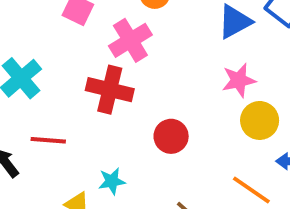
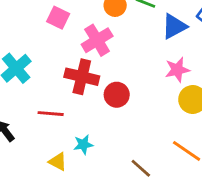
red circle: (171, 136) -> (117, 95), moved
red line: (48, 140) -> (51, 114), moved

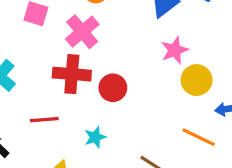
cyan star: (83, 144) -> (95, 137), moved

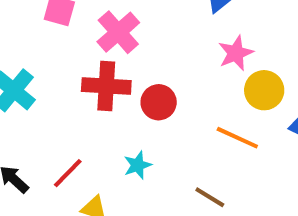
red line: (44, 120) -> (68, 173), moved, turned -40
orange line: (199, 137) -> (237, 138), moved

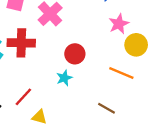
red cross: (106, 86) -> (21, 43), moved
cyan star: (137, 165) -> (64, 78), moved

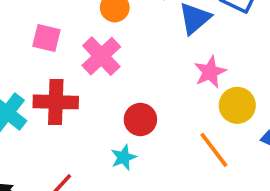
orange line: (121, 73) -> (214, 150), turned 30

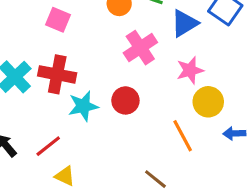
pink cross: (101, 56) -> (140, 48), moved
cyan star: (124, 157) -> (83, 106), moved, size x1.4

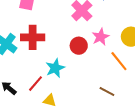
pink star: (190, 70) -> (101, 37), moved
cyan star: (83, 106) -> (55, 68), moved

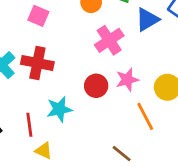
red line: (36, 84) -> (29, 125), turned -60

